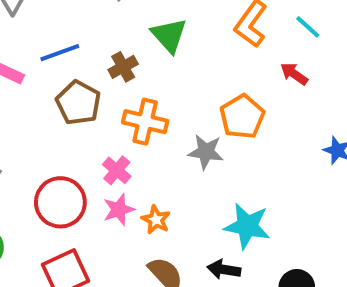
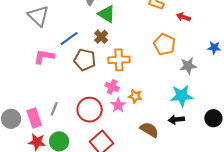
green triangle: (169, 35) -> (107, 14), moved
gray star: (206, 152) -> (188, 66), moved
orange star: (156, 220) -> (135, 96), moved

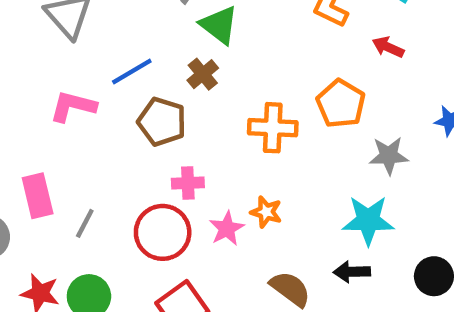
orange cross: (119, 60) -> (273, 128), moved
pink cross: (112, 87) -> (188, 183), moved, turned -32
pink rectangle: (34, 118) -> (38, 196), moved

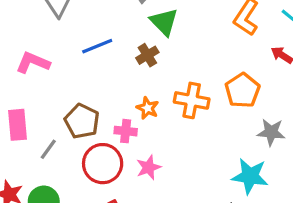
pink L-shape: (73, 106) -> (33, 63), moved
brown pentagon: (162, 122) -> (82, 121), moved
orange star: (266, 212) -> (148, 108), moved

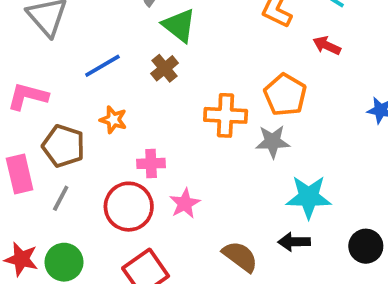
orange star: (148, 108) -> (113, 120), moved
brown pentagon: (82, 121) -> (63, 146), moved
gray star: (271, 132) -> (273, 142), moved

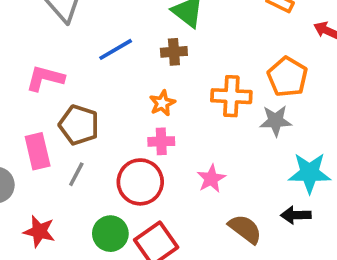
brown cross: (165, 68) -> (174, 52), turned 35
orange star: (113, 120) -> (162, 103), moved, turned 30
pink star: (185, 203) -> (211, 179), moved
green circle: (64, 262) -> (110, 234), moved

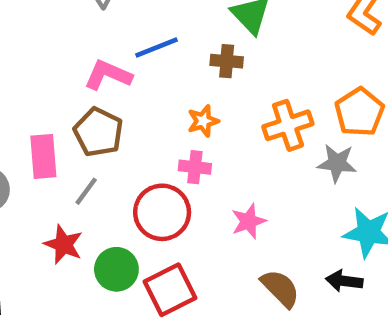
pink L-shape: (45, 78) -> (108, 75), moved
orange cross: (231, 96) -> (288, 125), turned -30
red star: (39, 231) -> (63, 244), moved

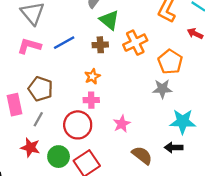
pink L-shape: (108, 75) -> (29, 46), moved
orange cross: (288, 125) -> (135, 43), moved

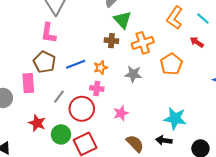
blue line: (64, 43) -> (76, 64), moved
pink L-shape: (29, 46) -> (48, 33), turned -105
brown pentagon: (40, 89) -> (44, 62), moved
gray star: (162, 89) -> (133, 74), moved
gray line: (38, 119) -> (59, 97), moved

